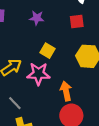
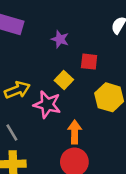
red square: (77, 22) -> (89, 62), moved

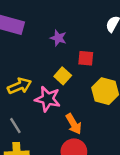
orange arrow: (75, 132) -> (74, 124), turned 150

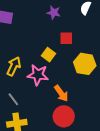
purple star: (58, 38) -> (54, 13), moved
yellow arrow: (20, 86) -> (14, 66), turned -36

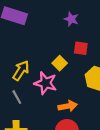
orange arrow: (61, 93) -> (68, 106), turned -72
gray line: (13, 99) -> (17, 97), moved

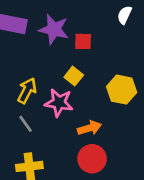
purple star: (71, 19) -> (54, 29), moved, size x1.6
red square: (81, 48) -> (83, 41), moved

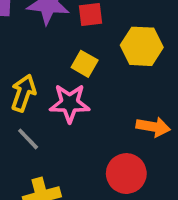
yellow hexagon: (122, 90) -> (142, 46), moved
orange arrow: (89, 128) -> (153, 127), moved, turned 35

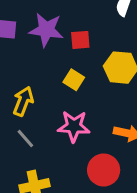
pink star: (70, 103) -> (74, 126), moved

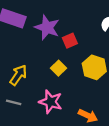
red square: (80, 40) -> (70, 41), turned -32
gray line: (25, 139) -> (14, 102), turned -48

